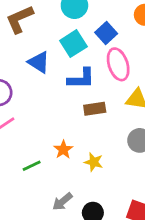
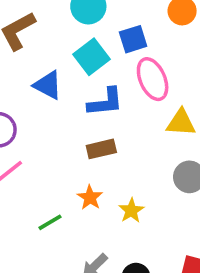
blue square: (106, 33) -> (133, 39), turned 30
brown rectangle: (95, 109) -> (101, 149), moved
yellow star: (94, 162) -> (131, 211), turned 30

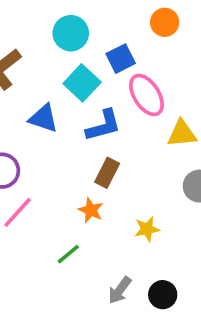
brown rectangle: (101, 149) -> (107, 173), turned -40
orange star: (90, 197) -> (91, 210), moved
yellow star: (131, 211) -> (147, 229), turned 30

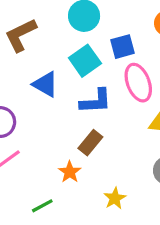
yellow star: (147, 229) -> (115, 198), turned -30

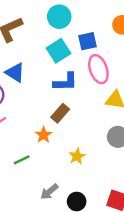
blue triangle: (45, 84) -> (15, 73), moved

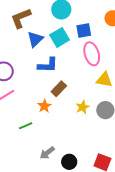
blue triangle: (15, 73) -> (35, 39), moved, turned 42
blue L-shape: (65, 82) -> (48, 65), moved
yellow star: (77, 156) -> (83, 107), moved

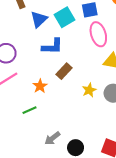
orange star: (44, 106) -> (40, 86), moved

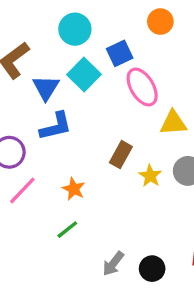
blue L-shape: (52, 46) -> (56, 126), moved
brown rectangle: (64, 71) -> (121, 155), moved

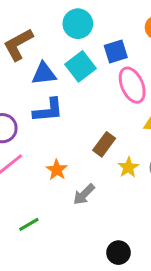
blue triangle: (46, 88) -> (44, 74), turned 44
green line: (67, 230) -> (29, 224), moved
gray arrow: (113, 264) -> (84, 194), moved

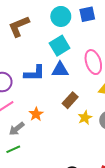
blue square: (116, 51) -> (87, 14), moved
blue triangle: (44, 74) -> (60, 70), moved
gray arrow: (84, 194) -> (17, 129), moved

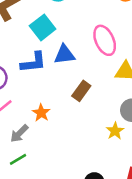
cyan square: (60, 46) -> (43, 27), moved
yellow star: (85, 118) -> (115, 131), moved

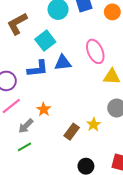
brown rectangle: (81, 91) -> (72, 132), moved
yellow star: (115, 131) -> (94, 124), moved

